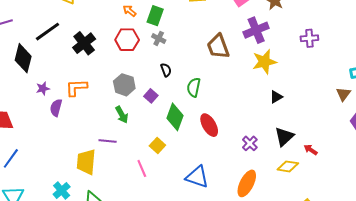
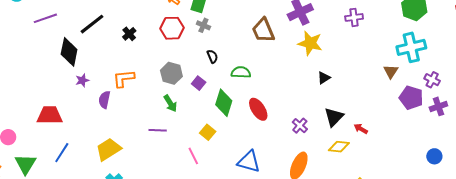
black cross: (84, 43) -> (129, 34), size x0.6
yellow star: (264, 62) -> (310, 43), turned 30
green semicircle: (194, 87) -> (241, 72), turned 84
purple star: (43, 88) -> (82, 80), moved
yellow trapezoid: (86, 162) -> (108, 149), moved, turned 56

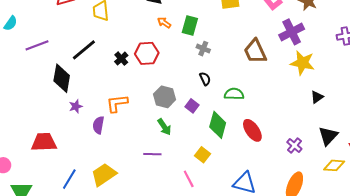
gray cross: (203, 25) -> (203, 49), moved
red hexagon: (172, 28) -> (147, 53), moved
blue line: (62, 153) -> (69, 179), moved

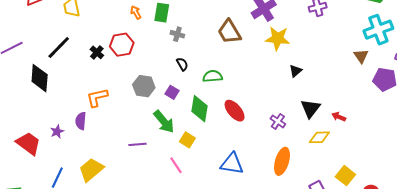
orange arrow: (164, 23) -> (136, 12), turned 32
purple star: (76, 106) -> (57, 132), moved
green arrow: (164, 127) -> (164, 122), moved, size x1.4
red trapezoid: (44, 142) -> (28, 143), turned 44

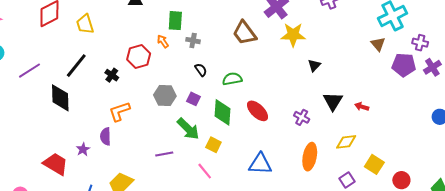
orange arrow: (136, 12) -> (163, 41), moved
black cross: (97, 52) -> (112, 75), moved
yellow diamond: (319, 137) -> (346, 142), moved

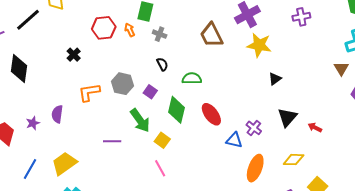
red hexagon: (139, 57) -> (104, 28), moved
black line: (76, 66) -> (28, 20), moved
orange L-shape: (119, 111) -> (89, 92), moved
blue triangle: (260, 164) -> (234, 140), moved, size x0.7
pink line: (205, 171) -> (160, 168), moved

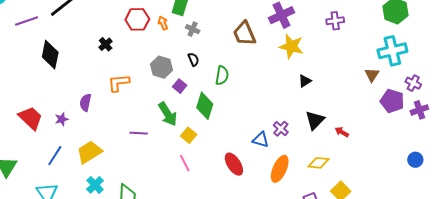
green semicircle: (192, 78) -> (222, 75), turned 96
gray hexagon: (123, 84) -> (161, 67), moved
red ellipse: (211, 114) -> (234, 164), moved
purple star: (33, 123) -> (62, 119), moved

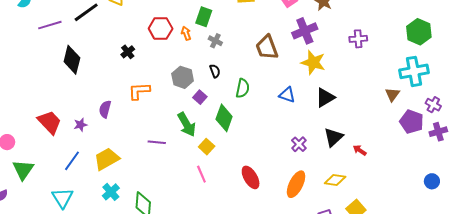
black triangle: (305, 81) -> (325, 98), size x1.5
blue triangle: (261, 140) -> (287, 95), moved

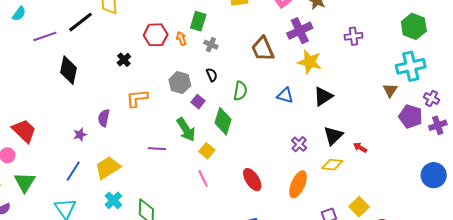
red trapezoid: (49, 122) -> (24, 131), moved
yellow diamond: (335, 180) -> (332, 165), moved
blue circle: (432, 181) -> (434, 175), size x1.6

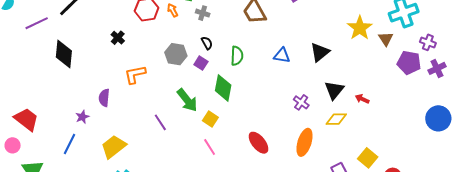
yellow star: (310, 62) -> (360, 28), moved, turned 30
purple square: (198, 102) -> (201, 63), moved
purple line: (157, 149) -> (160, 122), turned 60
blue line: (73, 171) -> (70, 144), moved

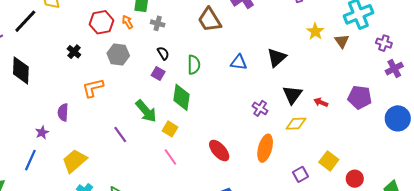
yellow star: (360, 28) -> (315, 31), size x0.7
gray hexagon: (176, 54) -> (118, 54), moved
purple pentagon: (409, 63) -> (360, 97), moved

